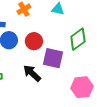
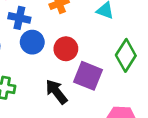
green diamond: (78, 39) -> (126, 55), turned -30

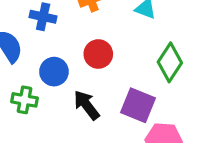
blue circle: (32, 42) -> (54, 72), moved
purple square: (88, 76) -> (138, 105), moved

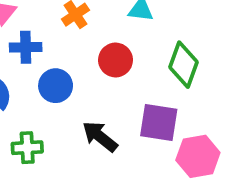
red circle: (98, 54) -> (116, 60), moved
blue circle: (54, 72) -> (56, 86), moved

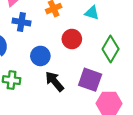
blue circle: (56, 86) -> (40, 56), moved

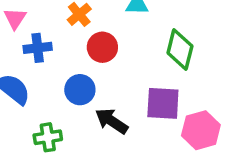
red circle: (72, 39) -> (102, 47), moved

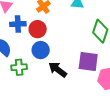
red circle: (102, 47) -> (38, 29), moved
green cross: (48, 137) -> (19, 67), moved

